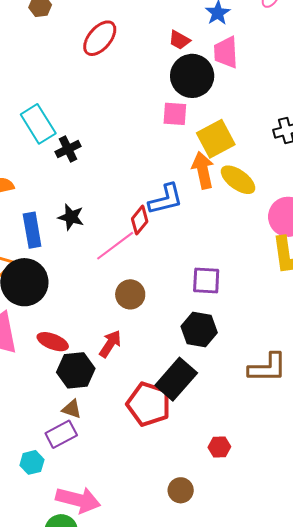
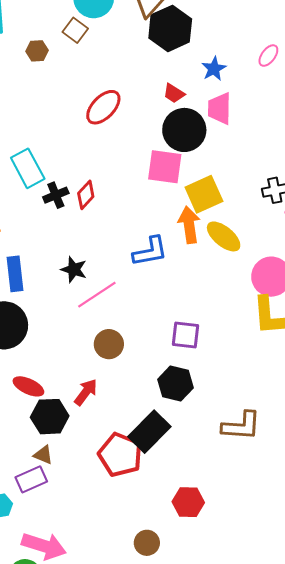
red ellipse: (100, 38) -> (103, 107), moved
pink square: (175, 114) -> (165, 167), size x1.4
black star: (71, 217) -> (74, 269), moved
red diamond: (140, 220) -> (86, 195), moved
red hexagon: (219, 447) -> (188, 502), size x1.4

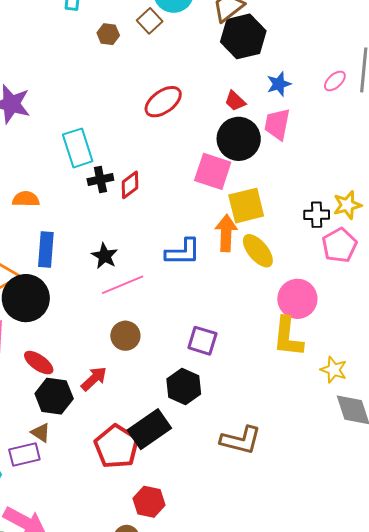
red hexagon: (188, 502) -> (149, 502), moved

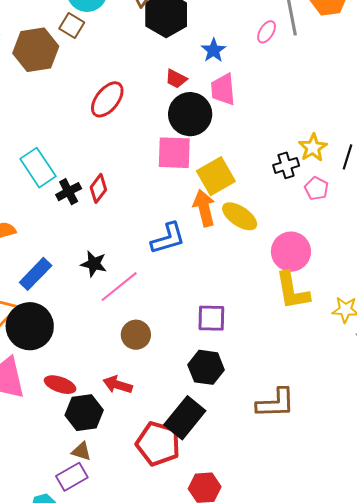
brown hexagon: (108, 34) -> (36, 50), size x2.0
pink pentagon: (339, 245) -> (317, 188), size x0.7
blue rectangle: (46, 249) -> (36, 274), turned 56
red arrow: (94, 379) -> (118, 385), turned -104

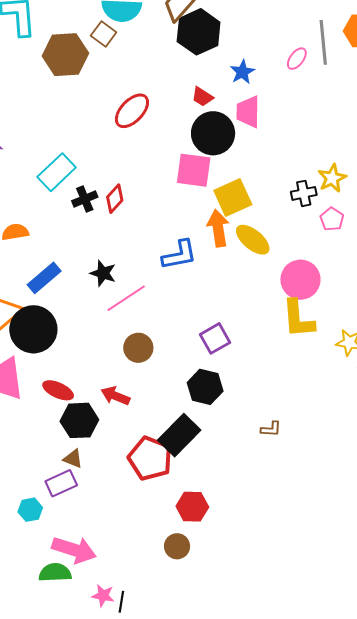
cyan rectangle: (38, 168) -> (57, 172), turned 75
purple square: (211, 318) -> (215, 338), turned -36
brown L-shape: (276, 403) -> (271, 429), size x0.5

